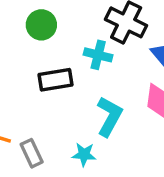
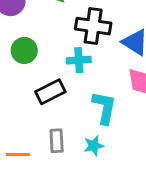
gray rectangle: (32, 153) -> (57, 141), moved, turned 40

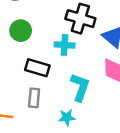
black rectangle: (50, 92) -> (37, 68), turned 35
gray rectangle: (57, 141) -> (34, 98), moved

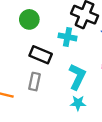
cyan star: (67, 117) -> (78, 103), moved

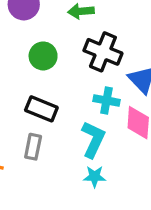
green circle: (29, 19) -> (43, 56), moved
cyan cross: (67, 37) -> (106, 100), moved

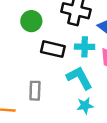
black rectangle: (41, 109) -> (53, 49), moved
cyan L-shape: (93, 139) -> (79, 78), turned -44

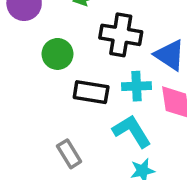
gray rectangle: (35, 91) -> (69, 154), turned -30

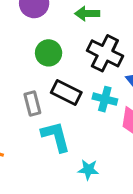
cyan L-shape: (132, 131) -> (56, 137), moved
gray rectangle: (69, 154) -> (32, 104), moved

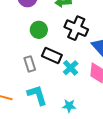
cyan cross: (105, 99) -> (71, 68), moved, turned 35
cyan L-shape: (56, 137) -> (37, 95), moved

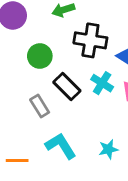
black rectangle: (52, 55) -> (67, 86), turned 36
cyan cross: (71, 68) -> (102, 83), moved

